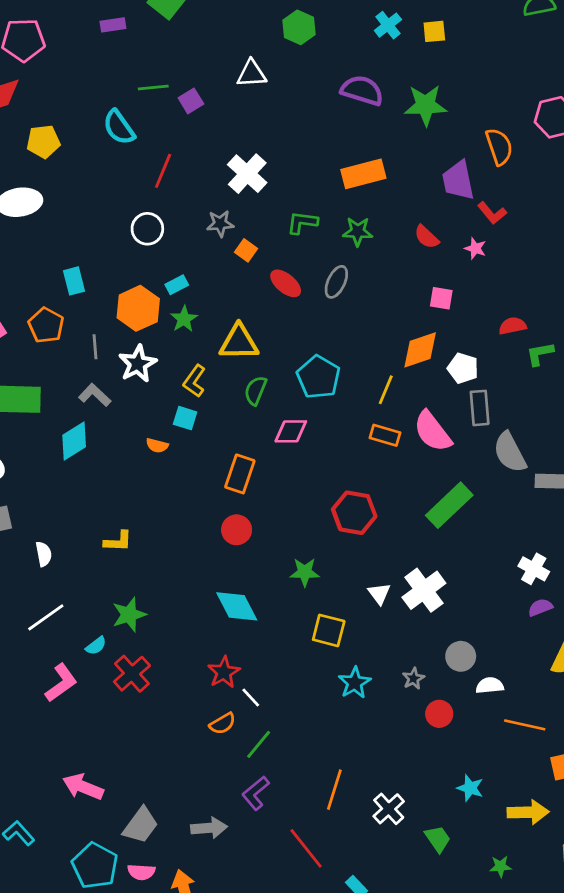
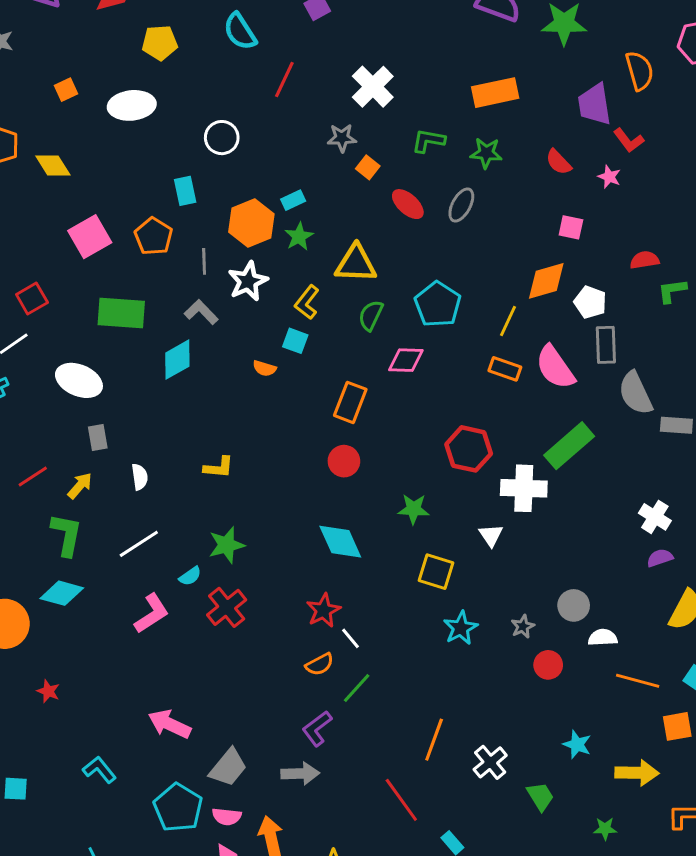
white circle: (147, 229) -> (222, 138), moved
white cross: (424, 590) -> (524, 488), moved, turned 36
purple L-shape: (256, 793) -> (317, 728), moved

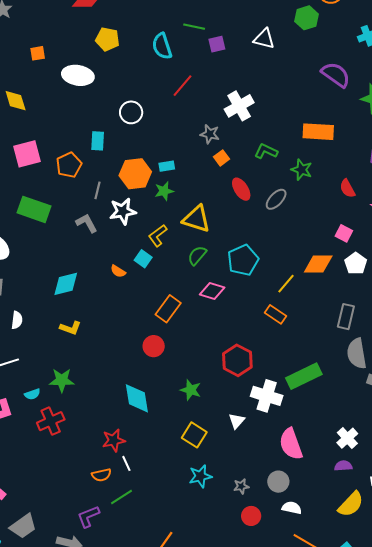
white pentagon: (590, 302) -> (356, 263), moved
cyan diamond: (177, 360) -> (66, 284), moved
pink semicircle: (555, 367) -> (291, 444), moved

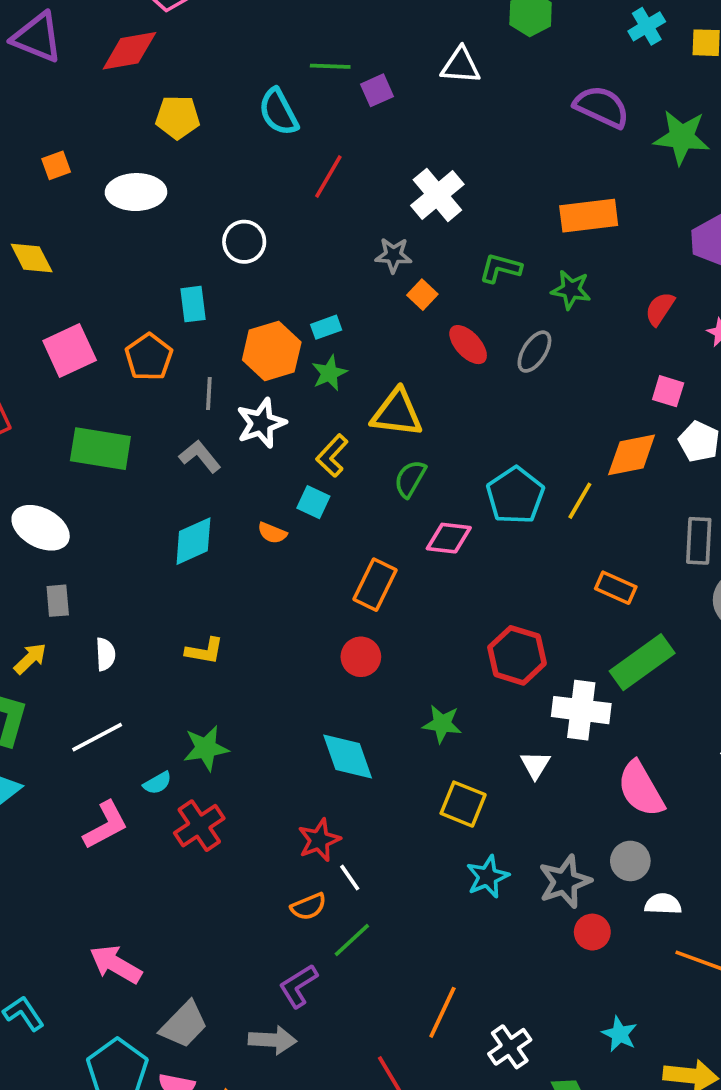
red semicircle: (347, 188) -> (660, 309), turned 72
cyan pentagon: (243, 260) -> (515, 495), moved
cyan diamond: (66, 284) -> (193, 541), moved
orange rectangle: (275, 314) -> (616, 588), moved
gray star: (241, 486) -> (565, 881), size x1.8

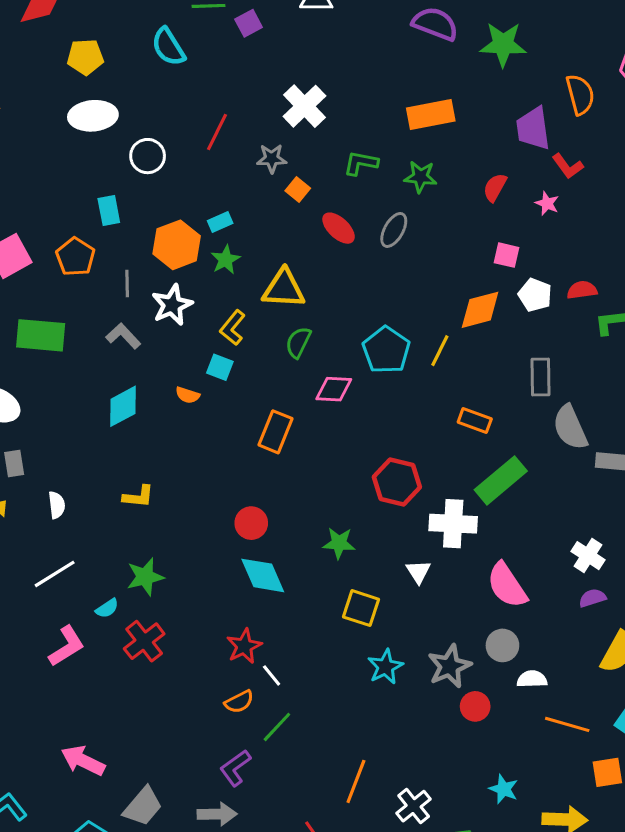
red line: (328, 176) -> (217, 132), moved
white ellipse: (136, 192) -> (93, 116), moved
red circle: (361, 657) -> (251, 523), moved

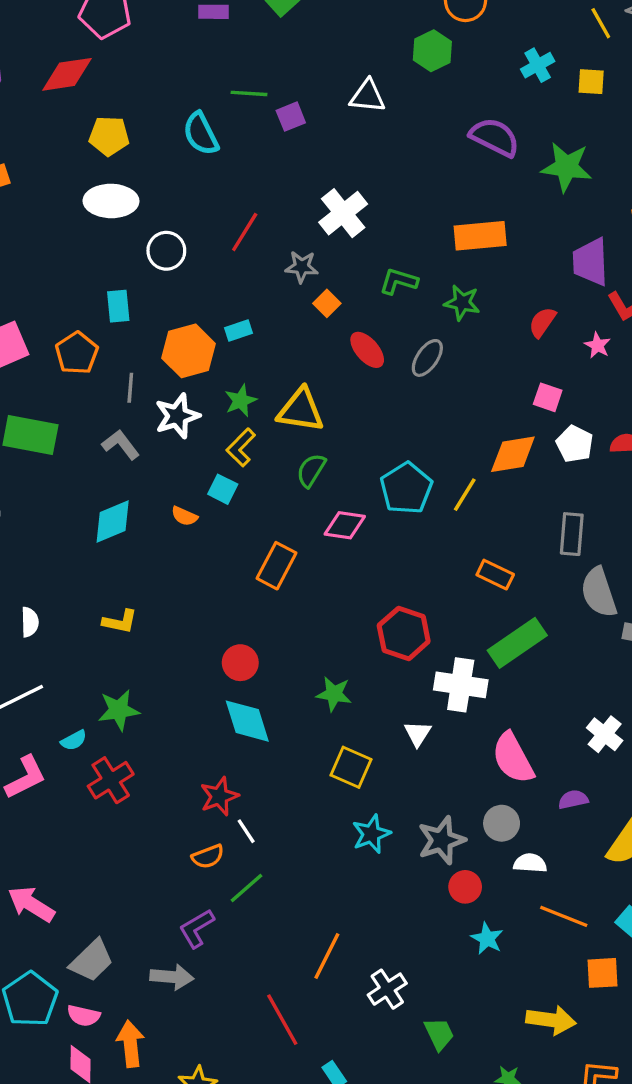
green star: (226, 260) -> (241, 401), moved
purple semicircle: (592, 598) -> (573, 799), moved
cyan star: (504, 789) -> (487, 938), moved

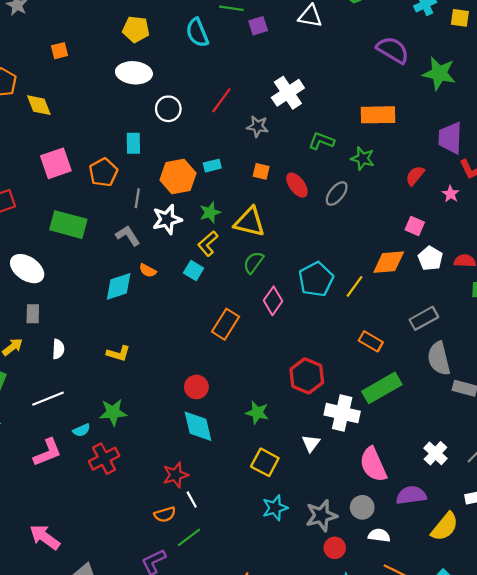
orange square: (327, 303) -> (261, 171), moved, turned -36
orange semicircle: (184, 516) -> (148, 271), moved
pink diamond: (345, 525) -> (273, 301), turned -68
gray rectangle: (572, 534) -> (424, 318), turned 52
purple semicircle: (573, 799) -> (411, 495), size x1.5

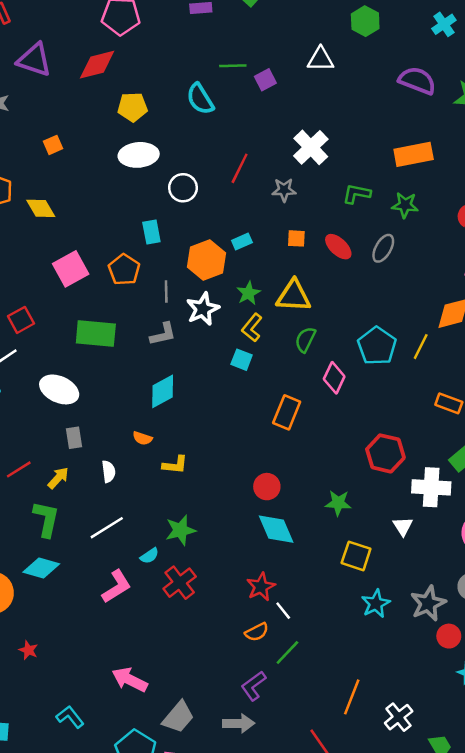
gray L-shape: (128, 236) -> (163, 334), turned 120
orange semicircle: (148, 271) -> (142, 438), moved

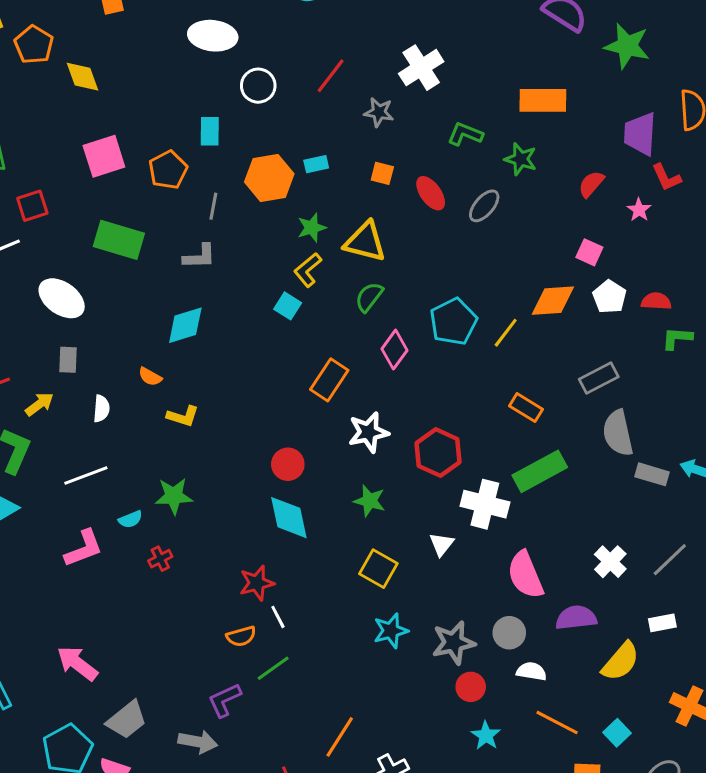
white star: (203, 309) -> (368, 432), moved
red cross: (180, 583) -> (160, 559), size x0.6

